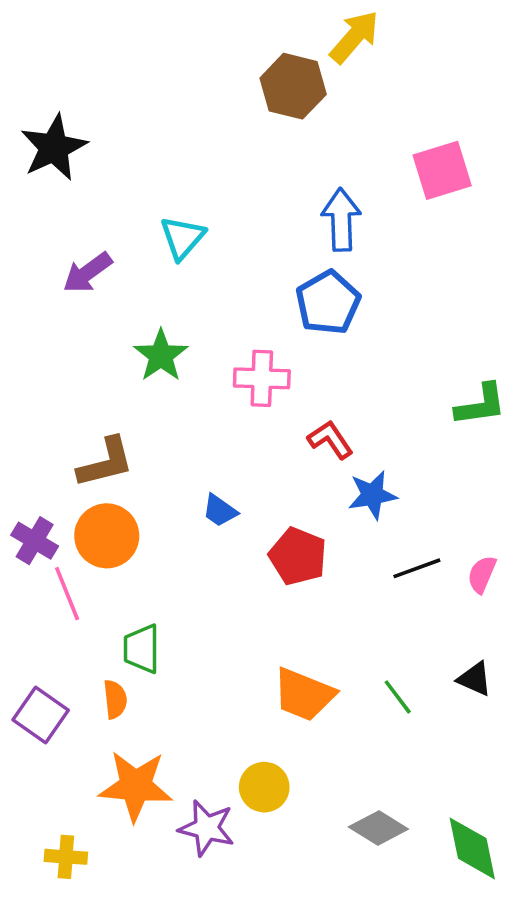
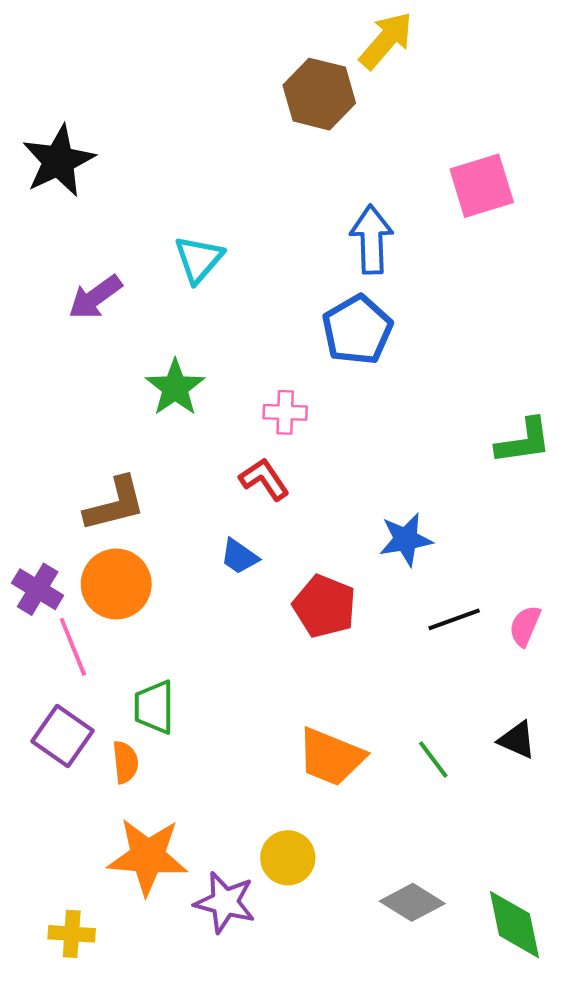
pink cross: (262, 378) -> (285, 412), size x0.7
red L-shape: (330, 440) -> (264, 479), moved
purple square: (41, 715) -> (62, 736), moved

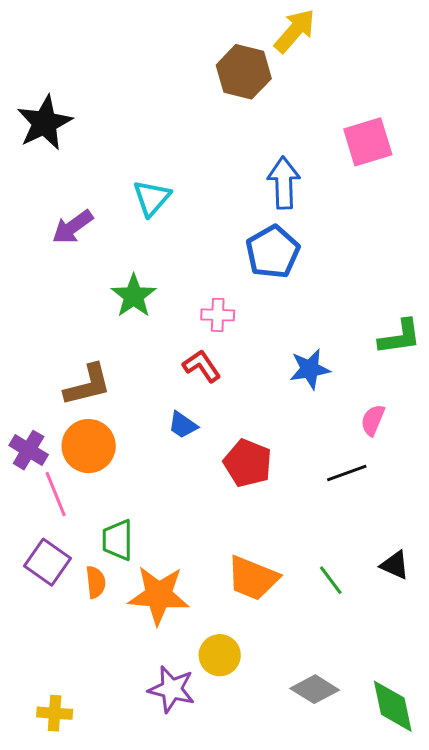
blue star: (406, 539) -> (310, 369), moved
pink semicircle: (525, 626) -> (373, 420), moved
orange star: (148, 856) -> (159, 595), moved

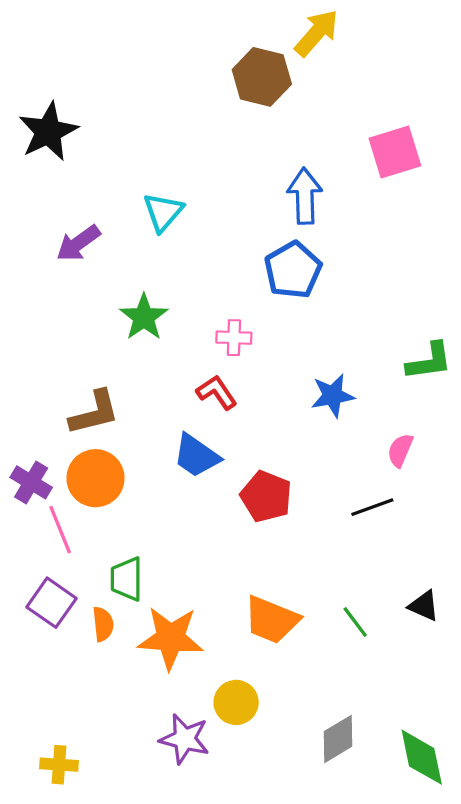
blue trapezoid: (183, 425) -> (196, 456), size x1.5
gray diamond: (315, 689) -> (338, 739), turned -63

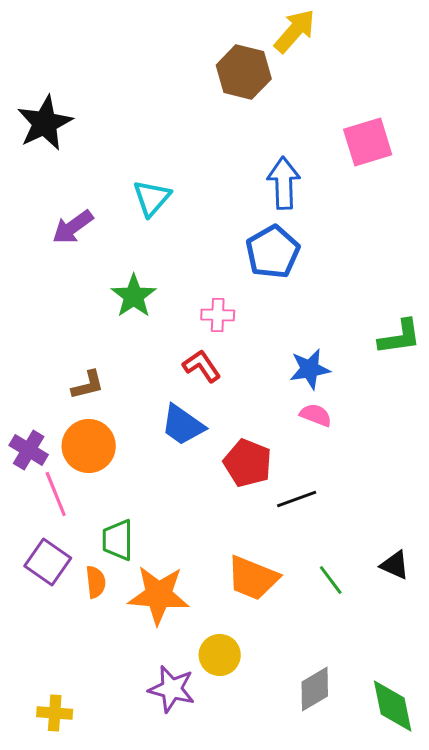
brown L-shape: (94, 413) -> (88, 385), size x0.7
pink semicircle: (400, 450) -> (316, 415), moved, turned 88
black line: (372, 507) -> (297, 499), moved

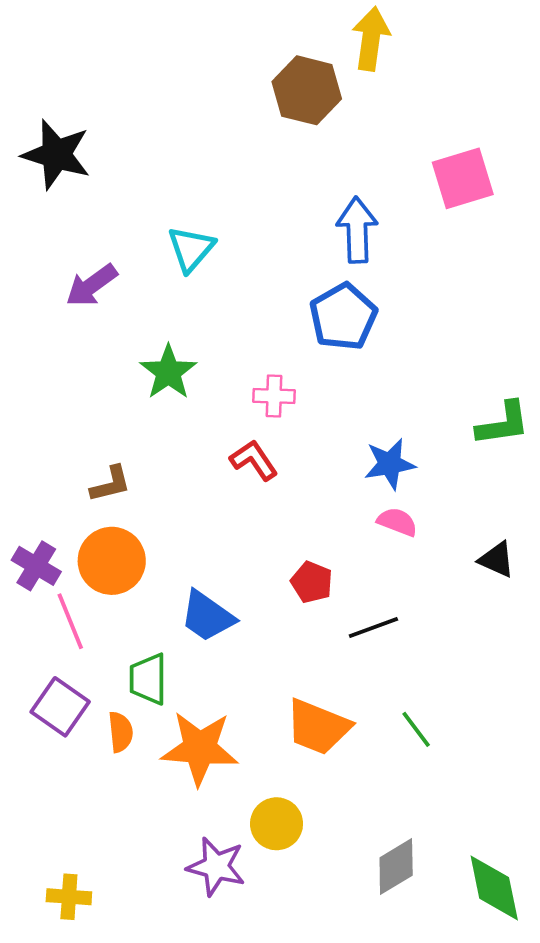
yellow arrow: (295, 31) -> (371, 39), turned -33
black star: (45, 123) -> (56, 154), turned -30
blue trapezoid: (183, 425) -> (207, 616), moved
red pentagon: (248, 463) -> (312, 582), size x0.7
black triangle: (395, 565) -> (497, 560), moved

